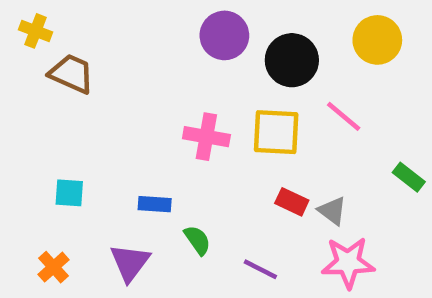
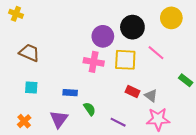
purple circle: (224, 35) -> (103, 36), moved
brown trapezoid: (71, 74) -> (29, 53), moved

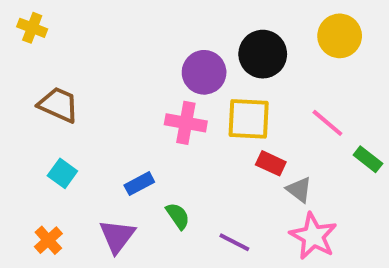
pink line: (156, 53) -> (327, 123), moved
cyan square: (31, 87) -> (62, 173), turned 32
red rectangle: (132, 92) -> (271, 163), moved
blue rectangle: (70, 93) -> (139, 184), turned -32
pink star: (158, 119) -> (313, 236), turned 30

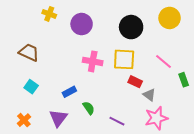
yellow cross: (32, 28) -> (49, 14), moved
purple circle: (204, 72) -> (82, 24), moved
green rectangle: (368, 159) -> (184, 80), turned 32
pink star: (313, 236) -> (156, 118), turned 30

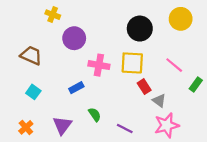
purple circle: (82, 24) -> (74, 38), moved
green rectangle: (184, 80) -> (196, 84), turned 56
red rectangle: (135, 82) -> (144, 87), turned 32
blue rectangle: (69, 92) -> (76, 88), moved

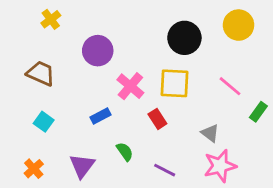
yellow cross: (53, 15) -> (51, 19), moved, turned 32
pink cross: (99, 65) -> (130, 86), turned 30
red rectangle: (144, 87) -> (157, 119), moved

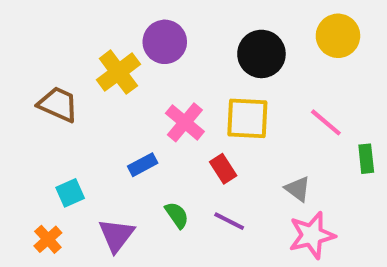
yellow cross: (51, 19) -> (118, 72), moved, size x1.5
purple circle: (98, 51) -> (165, 42), moved
green rectangle: (258, 112) -> (366, 159), turned -42
cyan square: (44, 122) -> (70, 193), moved, turned 30
purple line: (165, 170) -> (229, 221), moved

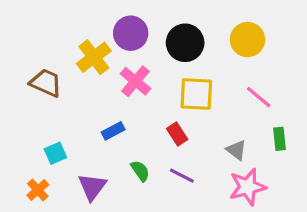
yellow circle: (338, 36) -> (248, 40), moved
black circle: (261, 54) -> (185, 43), moved
pink cross: (185, 122) -> (135, 81), moved
green rectangle: (366, 159) -> (280, 139), moved

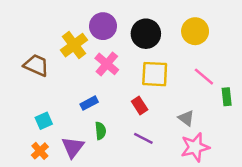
green rectangle: (280, 139) -> (227, 97), moved
green semicircle: (140, 171) -> (100, 131), moved, turned 30
orange cross: (38, 190) -> (40, 151), moved

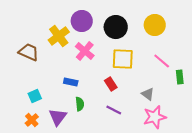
blue rectangle: (89, 103) -> (71, 82), turned 40

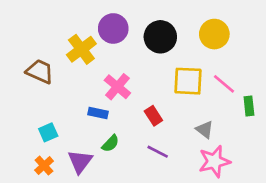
pink cross: (85, 51) -> (117, 87), moved
yellow square: (123, 59) -> (188, 81), moved
green semicircle: (80, 104) -> (110, 143), turned 48

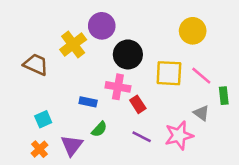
black circle: (160, 37) -> (128, 54), moved
pink cross: (117, 87) -> (118, 87), moved, turned -30
gray triangle: (205, 130) -> (201, 113), moved
pink star: (214, 161) -> (179, 135), moved

